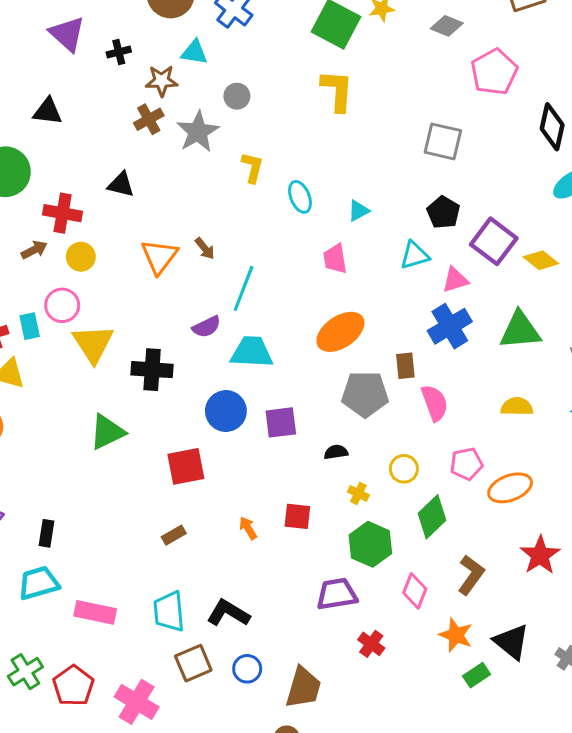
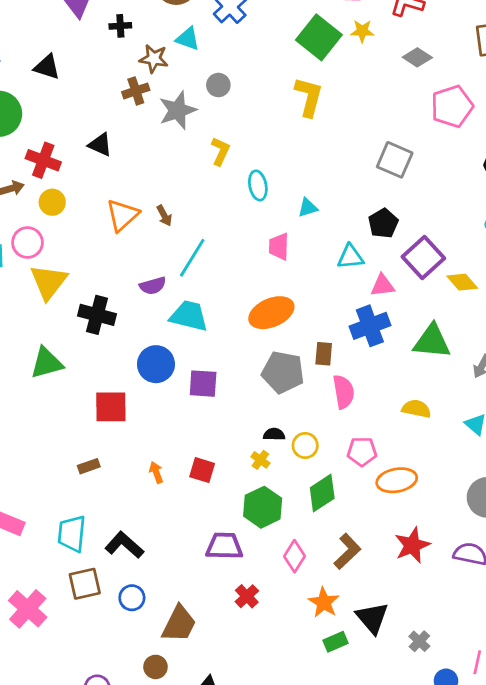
black semicircle: (336, 452) -> (274, 434), moved

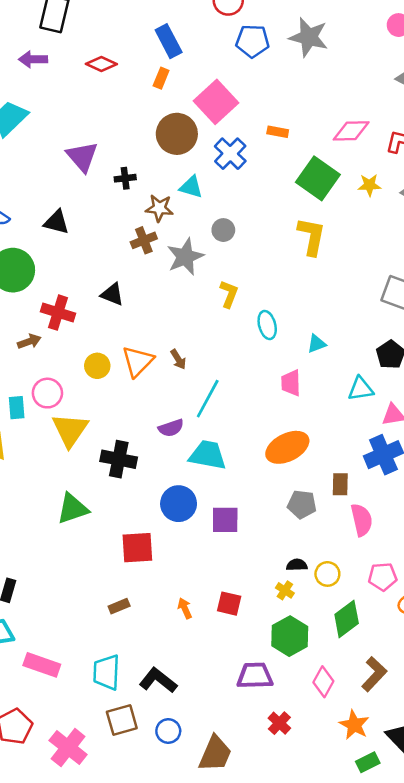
yellow star: (362, 31) -> (369, 185), moved
yellow circle: (52, 202) -> (97, 366), moved
gray pentagon: (283, 372) -> (302, 504), size x0.7

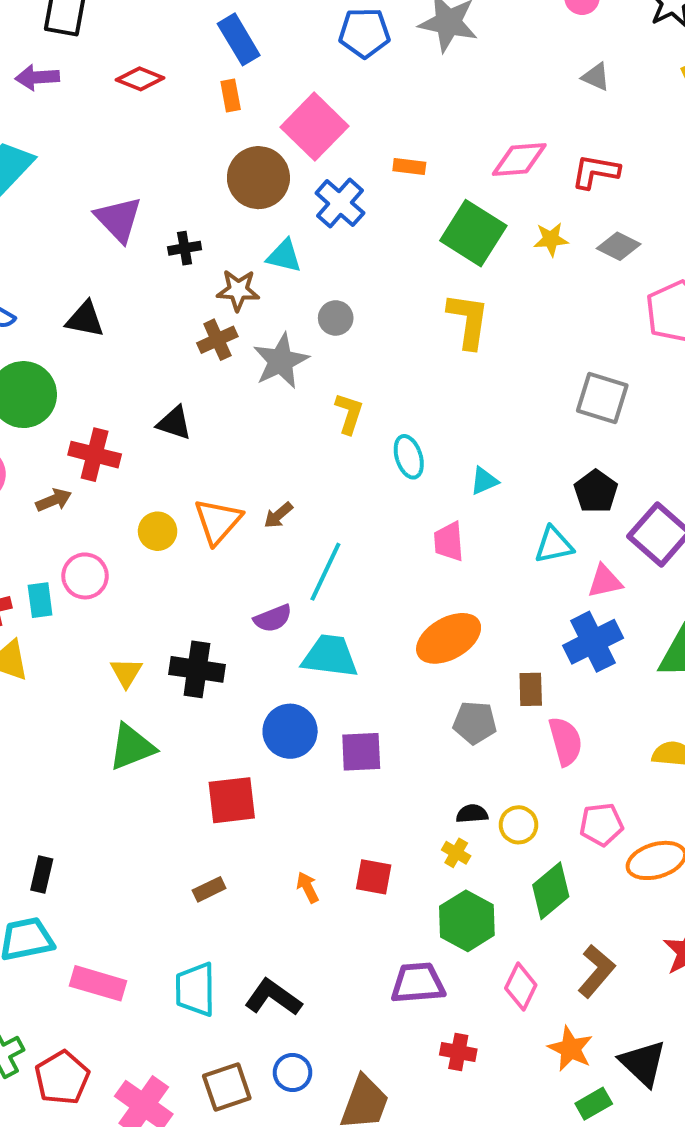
orange rectangle: (161, 78) -> (231, 96), turned -30
brown arrow: (178, 359) -> (278, 515), turned 84
yellow triangle: (70, 430) -> (126, 673), moved, size x0.6
brown square: (122, 720) -> (227, 1087), moved
red cross: (279, 723) -> (458, 1052), turned -30

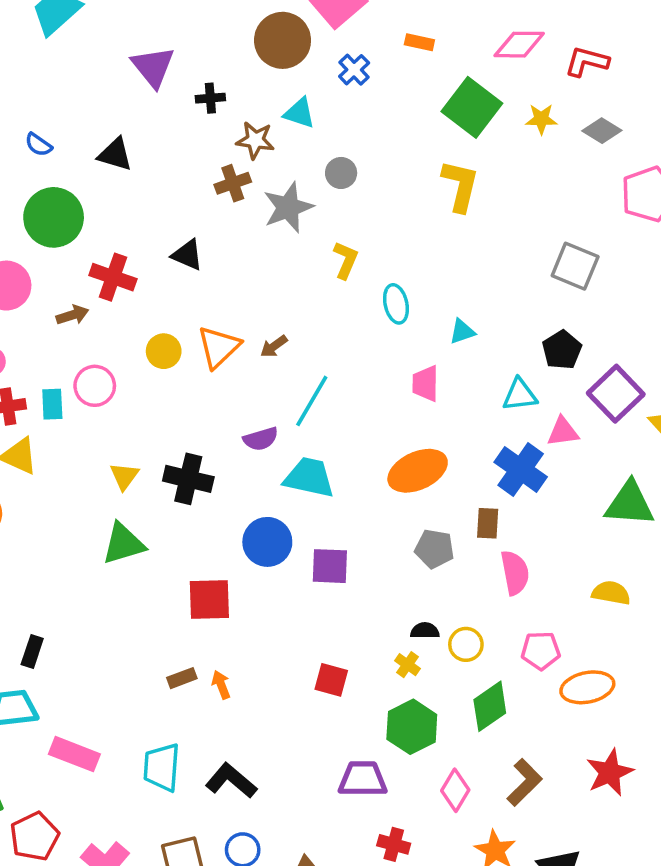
blue cross: (340, 203) -> (354, 70), size x0.7
blue cross: (593, 642) -> (521, 469), moved, turned -33
orange arrow: (308, 887) -> (221, 685), moved

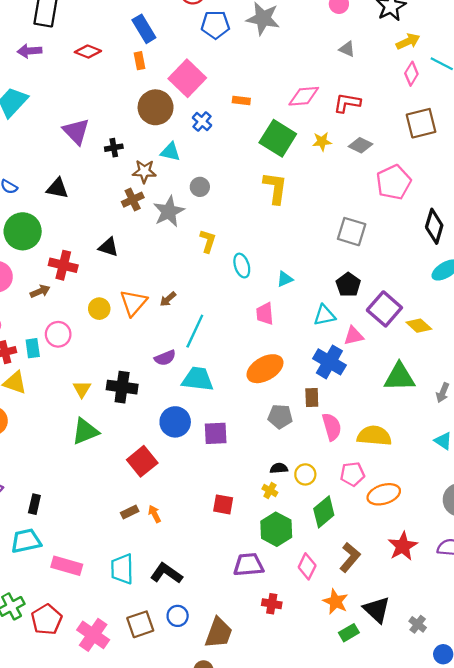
yellow semicircle: (611, 593) -> (374, 436), moved, size x1.4
red square: (209, 600) -> (142, 461), turned -32

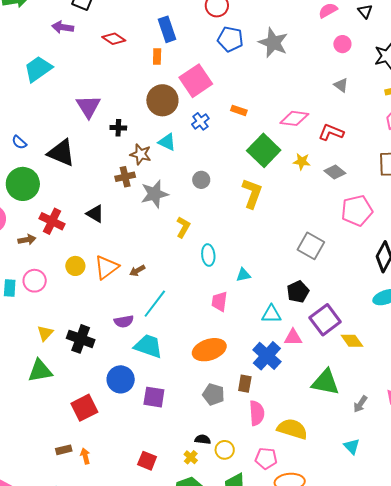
gray circle: (200, 187) -> (201, 180), moved
black triangle: (57, 188) -> (61, 153), size x1.4

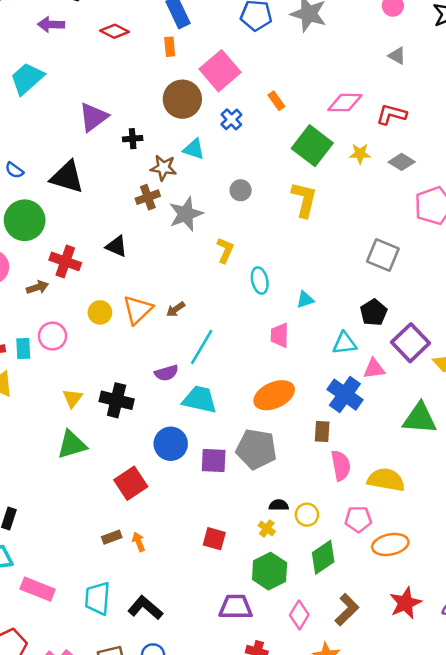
purple triangle: (88, 106) -> (93, 117), turned 32
orange rectangle: (239, 110) -> (276, 101), turned 42
gray pentagon: (214, 394) -> (256, 449), moved, size x1.5

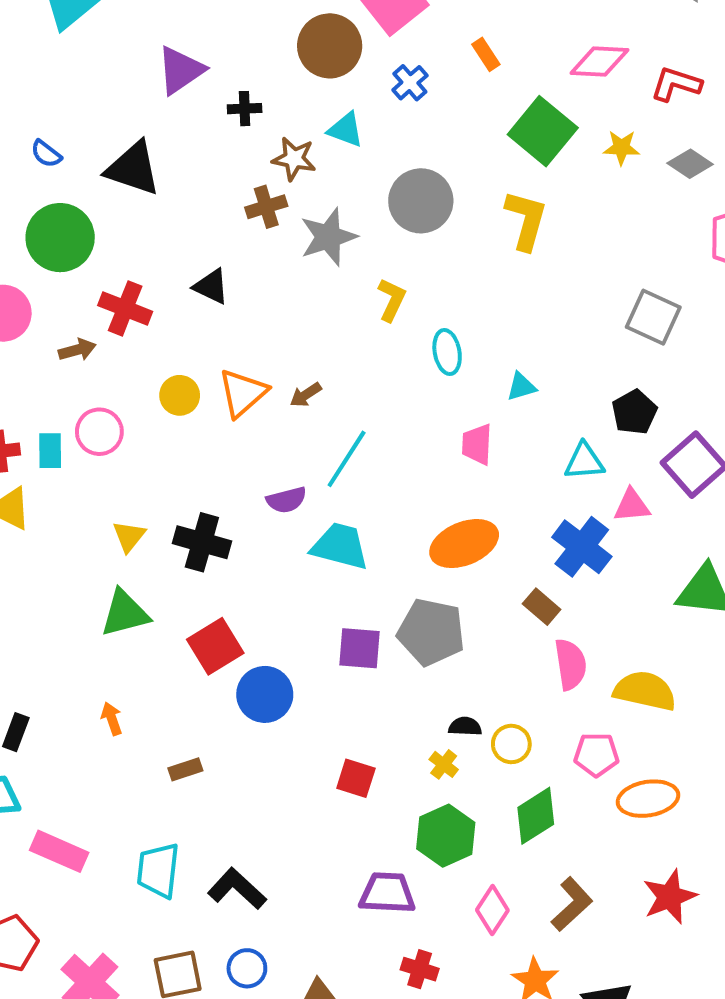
gray circle: (241, 190) -> (421, 201), size x1.8
brown rectangle: (322, 431) -> (542, 607), turned -55
blue circle: (171, 444) -> (265, 694), moved
red square: (131, 483) -> (215, 646), moved
orange arrow: (139, 542) -> (112, 719), moved

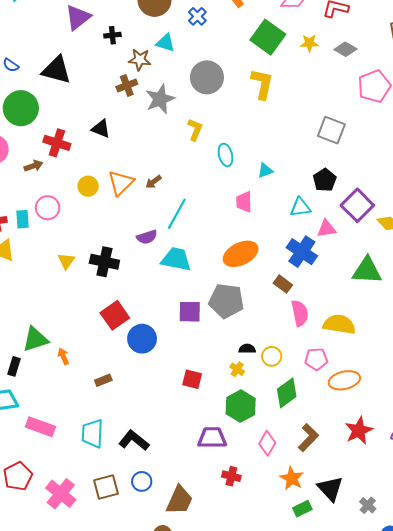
green triangle: (125, 613) -> (35, 339), moved

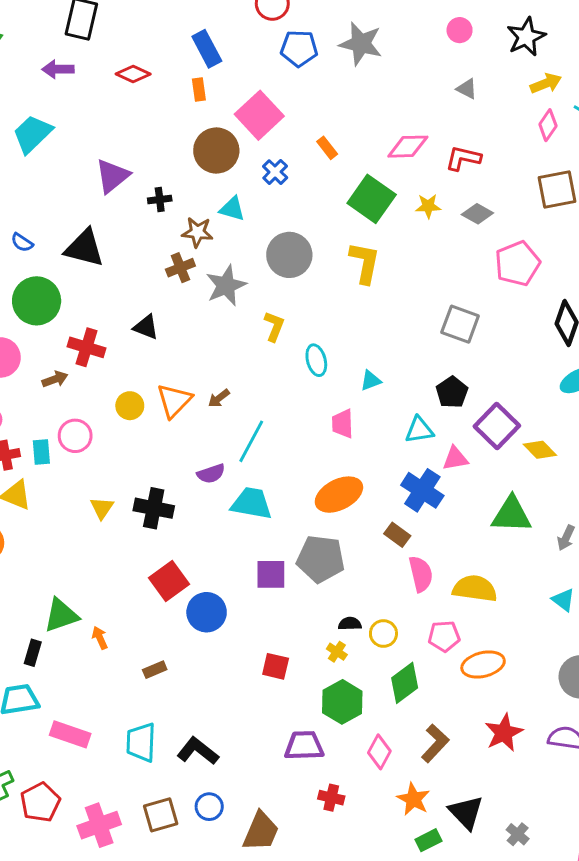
pink cross: (61, 494) -> (99, 825), turned 32

